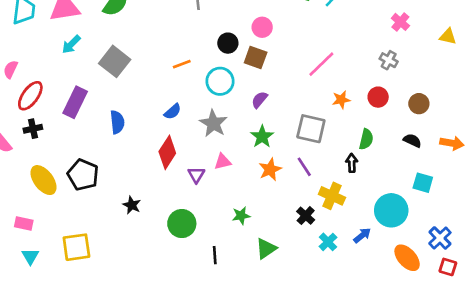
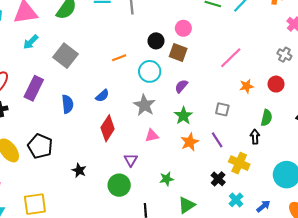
blue semicircle: (173, 112) -> (102, 96), moved
gray square: (311, 129) -> (222, 109), size x0.6
purple triangle: (196, 175) -> (131, 160), moved
blue arrow: (362, 235) -> (263, 206), moved

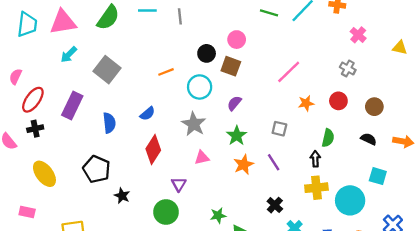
black pentagon: (40, 146) -> (97, 169), moved
yellow cross: (239, 163) -> (316, 188), moved, turned -30
green star: (167, 179) -> (218, 215), moved

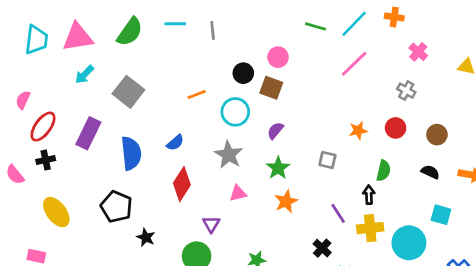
pink line: (289, 72) -> (354, 64), moved
blue semicircle: (109, 123) -> (131, 153), size x1.4
purple line: (274, 162) -> (338, 213), moved

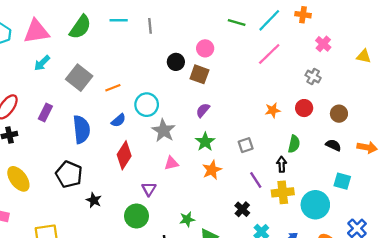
orange line: (197, 95) -> (113, 88), moved
cyan circle: (235, 112) -> (147, 105), moved
purple rectangle: (88, 133) -> (45, 113), size x0.7
gray square: (327, 160) -> (246, 145), moved, turned -32

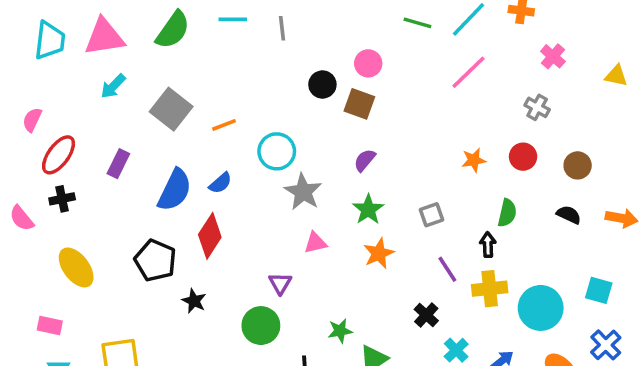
blue semicircle: (119, 120) -> (220, 183), moved
blue semicircle: (81, 129) -> (175, 190), turned 32
red diamond: (124, 155) -> (210, 236), moved
cyan square: (342, 181) -> (599, 290), moved

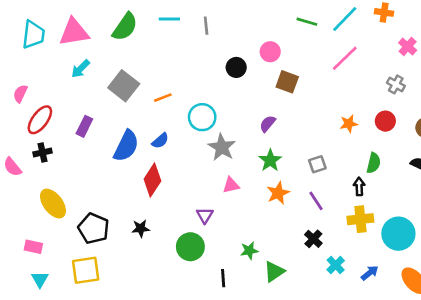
brown square: (359, 104) -> (287, 82), moved
black pentagon: (155, 260) -> (94, 228), moved
purple line: (447, 269) -> (316, 201), moved
black star: (194, 301) -> (141, 228), turned -30

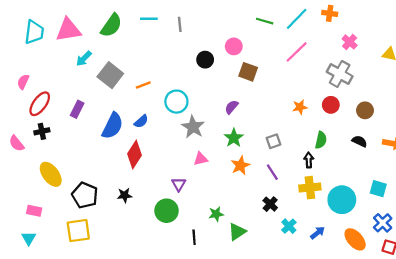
cyan arrow: (80, 69) -> (84, 59), moved
gray cross: (396, 84) -> (340, 74), size x1.6
cyan triangle: (40, 279) -> (29, 238), moved

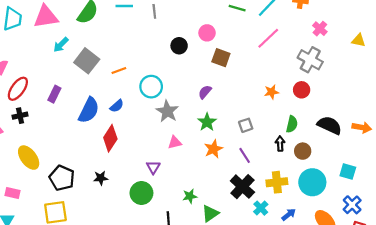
brown circle: (365, 110) -> (303, 151), moved
black semicircle: (359, 141) -> (330, 125), size x1.6
yellow cross: (310, 188) -> (277, 182), moved
black cross: (270, 204) -> (242, 187), size x1.6

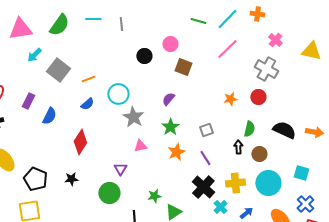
yellow triangle: (359, 40) -> (311, 51), size x1.5
blue semicircle: (117, 106) -> (87, 104), moved
blue semicircle: (89, 110) -> (49, 116), moved, size x0.7

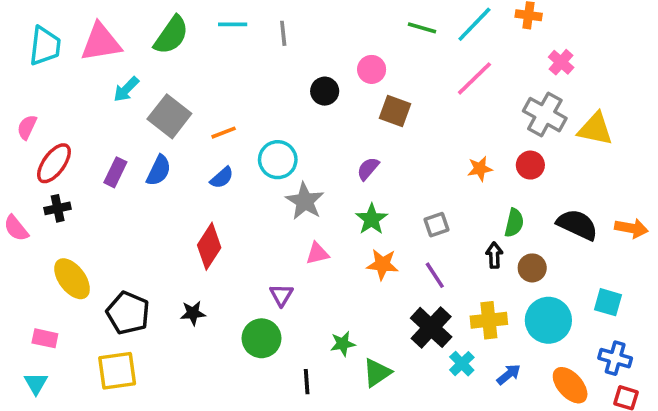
yellow triangle: (311, 51) -> (595, 129), moved
blue semicircle: (49, 116) -> (159, 170), moved
orange star: (176, 152) -> (382, 264), turned 30
blue cross: (305, 204) -> (615, 358), turned -30

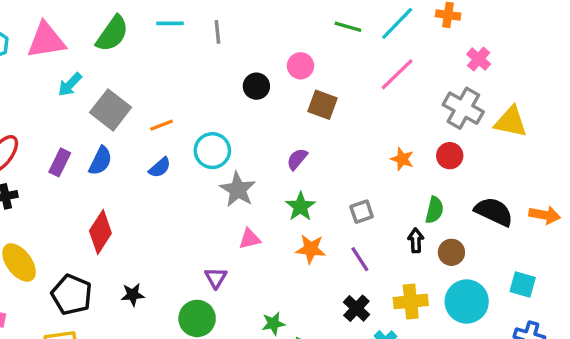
orange star: (480, 169) -> (402, 159), turned 30
red diamond: (209, 246) -> (100, 232), moved
black cross: (431, 327) -> (356, 308), size x0.7

